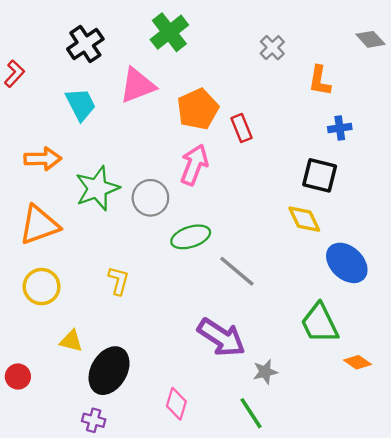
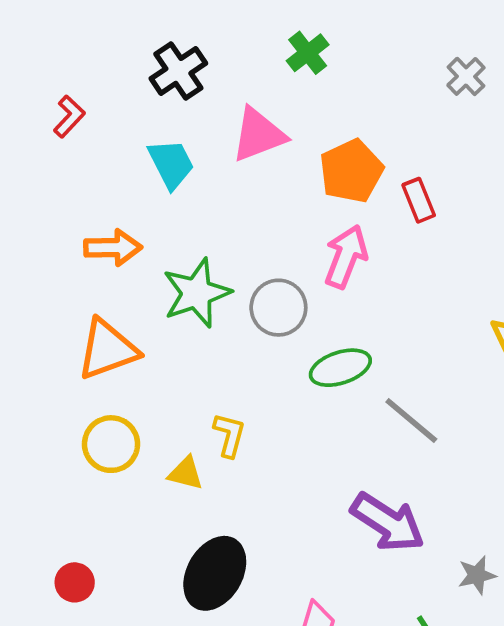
green cross: (169, 32) -> (308, 53), size x0.7
yellow triangle: (71, 341) -> (186, 473), moved
gray star: (265, 372) -> (477, 575), moved

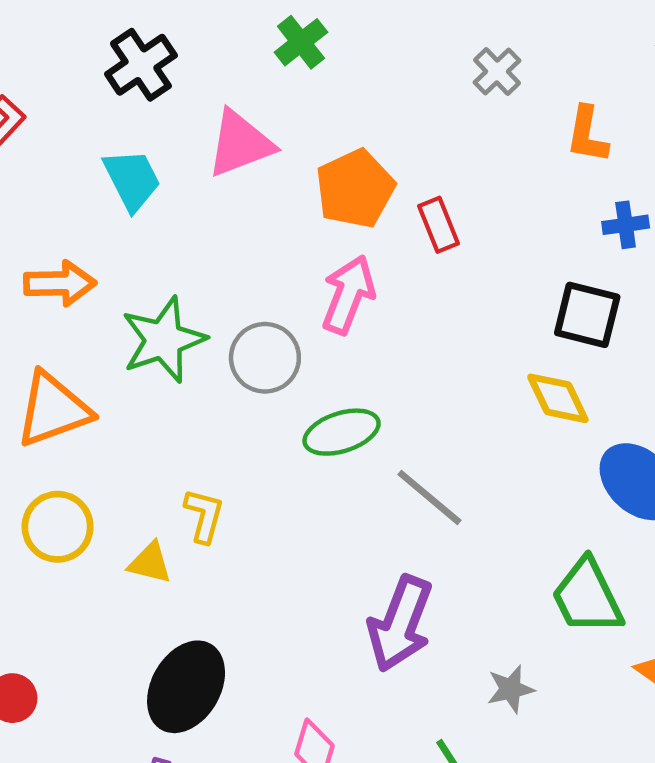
purple arrow: (388, 522) -> (400, 624), turned 78

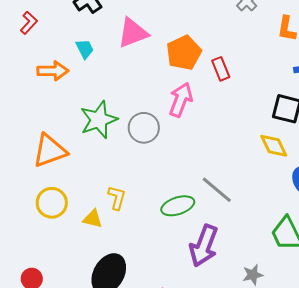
cyan trapezoid: (132, 180) -> (85, 49), size x0.7
orange arrow: (60, 283) -> (53, 71), moved
green ellipse: (342, 432) -> (178, 206), moved

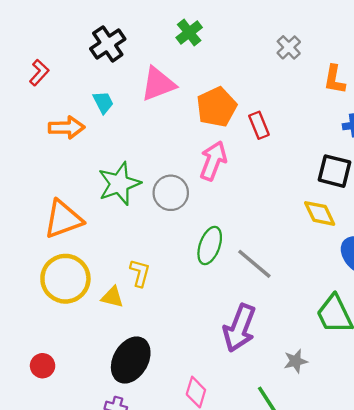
yellow circle: (52, 203) -> (65, 279), size x1.4
green ellipse: (178, 206) -> (210, 245), moved, turned -52

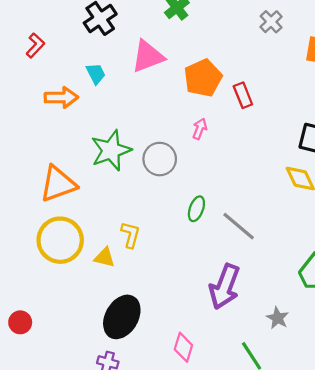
pink arrow: (213, 161) -> (200, 129), size x0.6
green ellipse: (210, 245) -> (196, 209), size x0.7
gray star: (296, 361) -> (278, 318), turned -30
red circle: (43, 366) -> (20, 322), moved

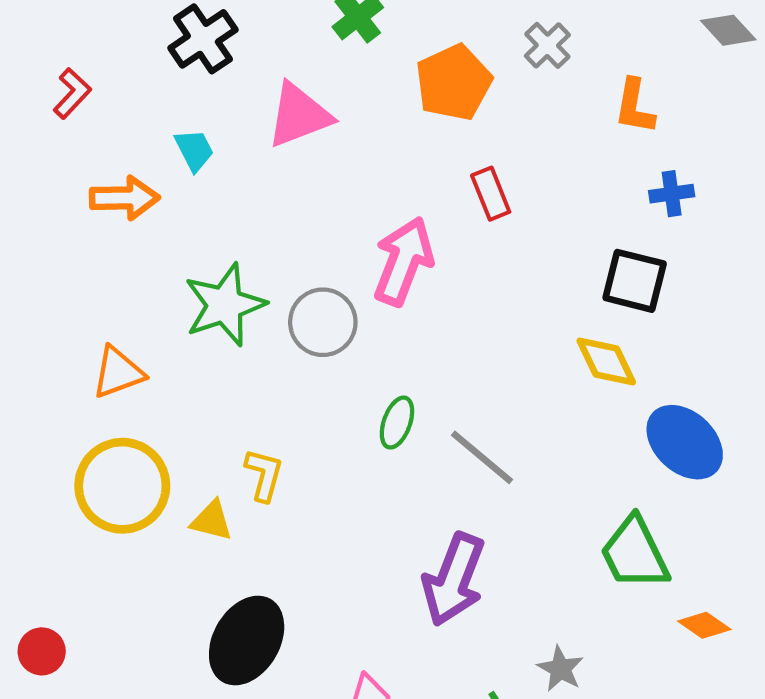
orange pentagon: (203, 78) -> (454, 82), moved
pink arrow: (200, 129) -> (403, 261), size x2.0
orange triangle: (58, 184) -> (118, 372), size x0.7
gray star: (278, 318) -> (560, 669), moved

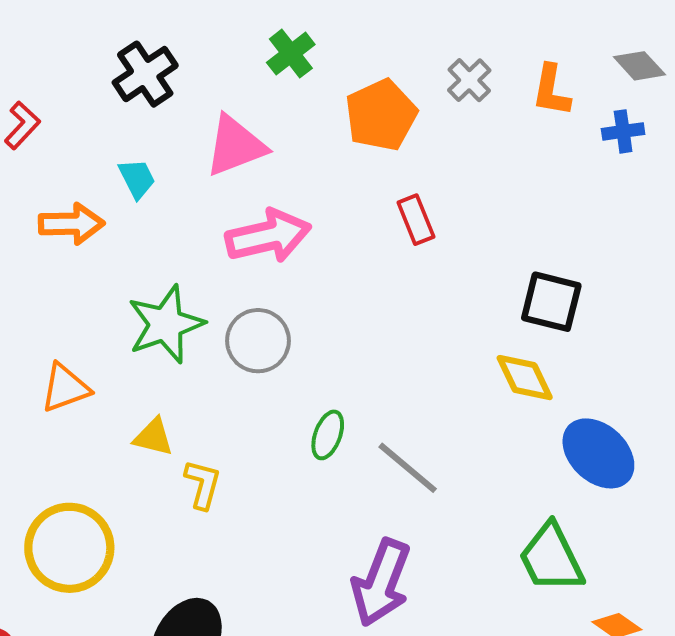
orange L-shape: (635, 106) -> (551, 90), moved
blue cross: (672, 194) -> (623, 131), moved
pink arrow: (403, 261) -> (268, 236), moved, turned 56
yellow circle: (122, 486) -> (69, 548), moved
yellow triangle: (212, 521) -> (153, 437), moved

